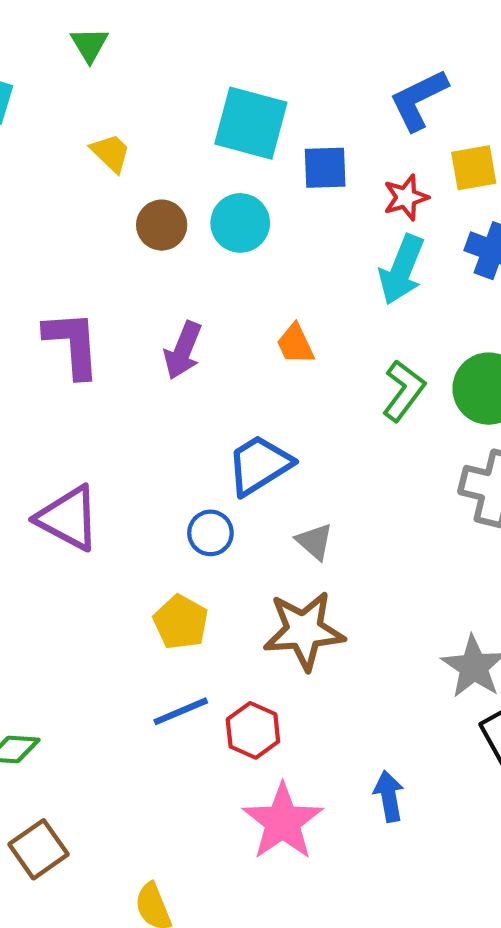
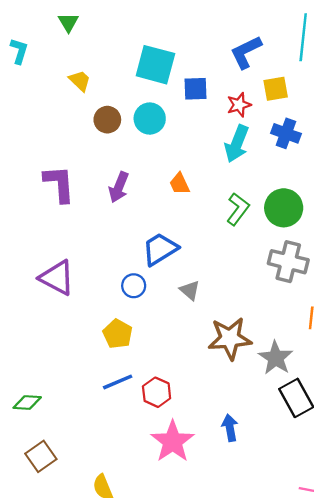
brown star: (304, 631) -> (230, 338), moved

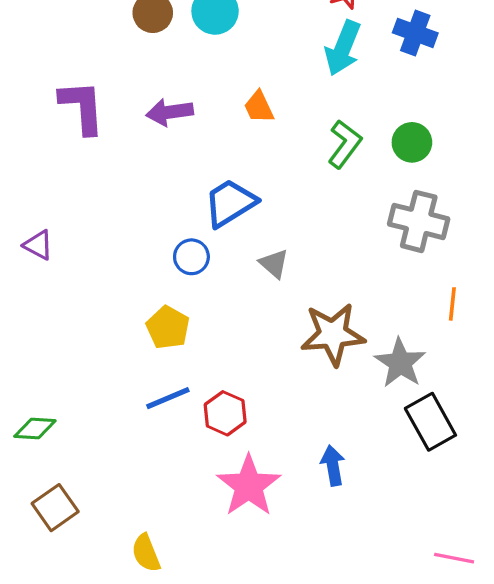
purple arrow: (119, 187) -> (170, 112), turned 60
green circle: (284, 208) -> (412, 142), size x0.7
purple triangle: (57, 278) -> (38, 245), moved, size x0.6

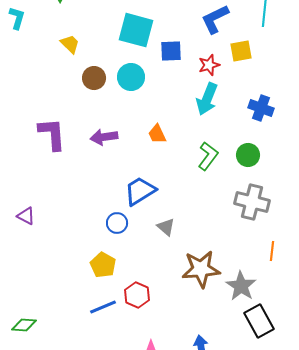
blue cross: (415, 33) -> (261, 108), moved
red hexagon: (225, 413) -> (137, 295), moved

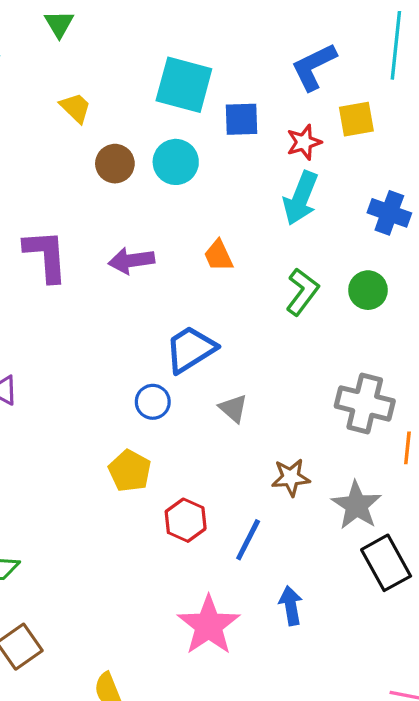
gray cross: (252, 202) -> (365, 403), moved
brown star: (201, 269) -> (291, 477), size x0.6
blue line: (103, 307) -> (248, 540), moved, turned -40

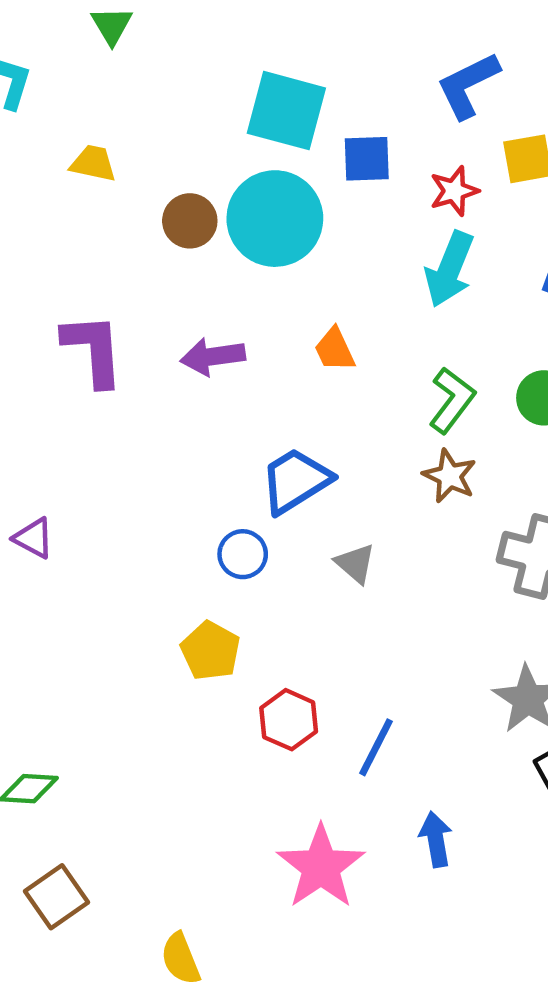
yellow trapezoid: (76, 108) -> (93, 163), moved, turned -32
cyan circle: (176, 162) -> (275, 219), size x1.5
brown star: (291, 477) -> (450, 476), moved, turned 30

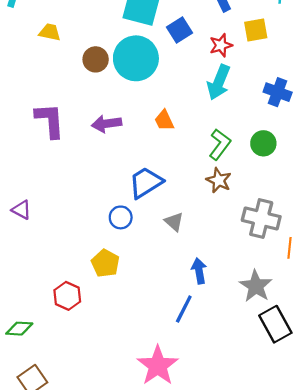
blue square: (367, 159) -> (179, 30), turned -30
red hexagon: (289, 720) -> (67, 296), moved
blue arrow: (436, 839) -> (199, 271), moved

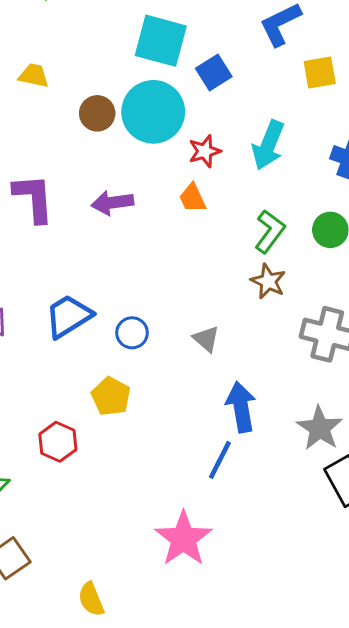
red star: (221, 45) -> (205, 151), moved
blue trapezoid: (146, 183) -> (68, 316), moved
blue arrow: (199, 271) -> (241, 407), size x1.4

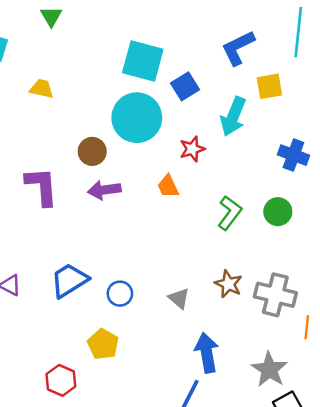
brown circle: (97, 113) -> (92, 151), moved
cyan arrow: (268, 145) -> (233, 116), moved
red star: (205, 151) -> (192, 149), moved
brown star: (268, 281) -> (228, 284), moved

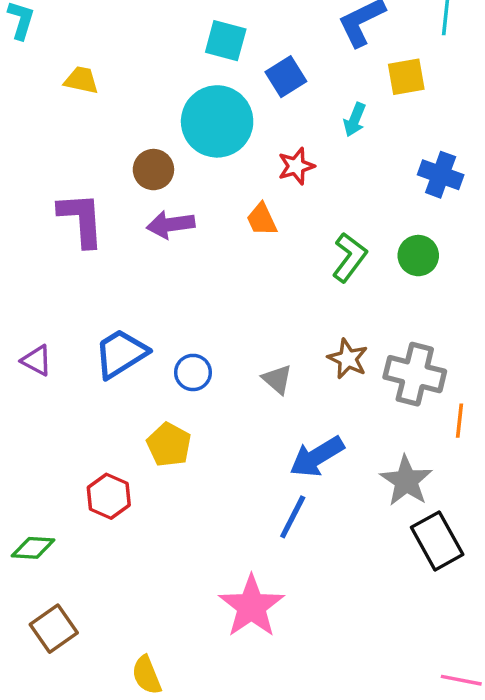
cyan square: (143, 61) -> (226, 41), size x0.7
cyan arrow: (233, 116) -> (355, 120), size x0.6
blue arrow: (207, 353) -> (317, 457), turned -111

